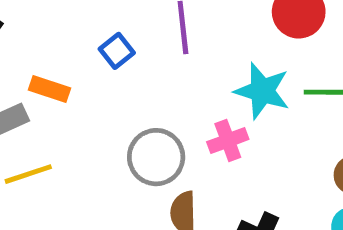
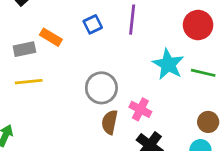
pink cross: (228, 141) -> (140, 109), moved, turned 35

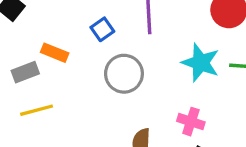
gray circle: (101, 88) -> (124, 74), moved
pink cross: (140, 109) -> (191, 122), moved

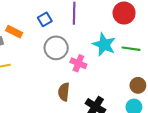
pink cross: (191, 122) -> (78, 63), moved

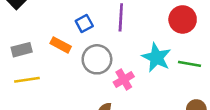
orange rectangle: (14, 32) -> (61, 45), moved
pink cross: (78, 63) -> (124, 79), turned 35

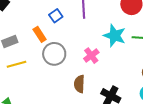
orange rectangle: (61, 45) -> (40, 34), turned 35
gray circle: (97, 59) -> (54, 54), moved

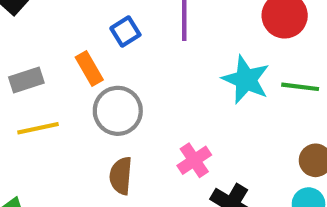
pink cross: (91, 56) -> (194, 160), moved
brown semicircle: (79, 84) -> (121, 176), moved

